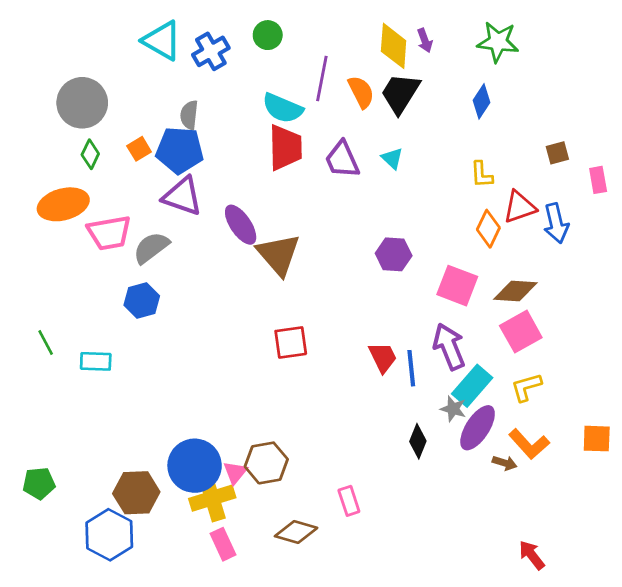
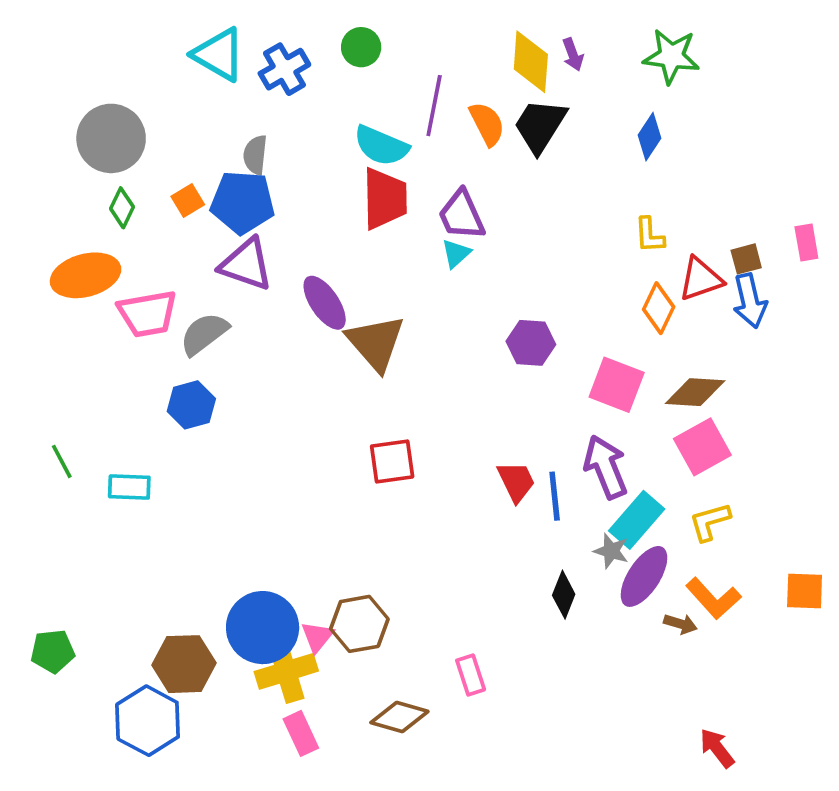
brown square: (557, 153) -> (746, 259), moved
cyan triangle: (392, 158) -> (456, 253), moved, turned 35

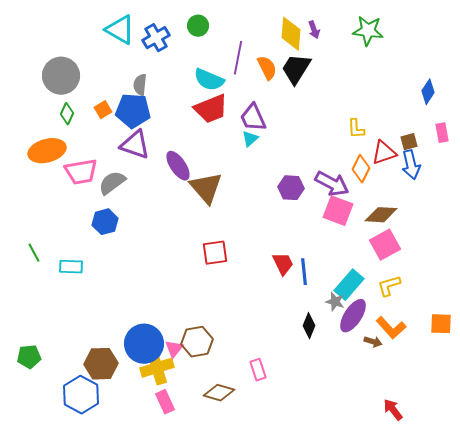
blue diamond: (649, 137) -> (428, 92), moved
red trapezoid: (385, 199) -> (211, 109), turned 69
purple arrow: (606, 467) -> (332, 184), moved, turned 140

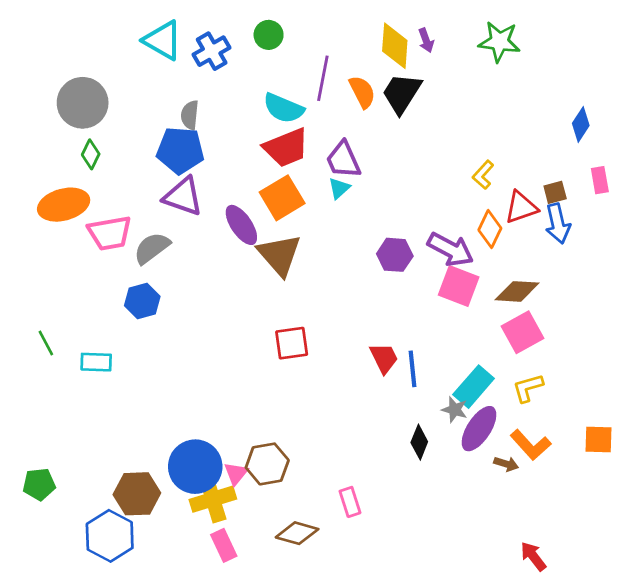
orange square: (103, 110) -> (282, 198), moved, size x1.8
yellow L-shape: (356, 129) -> (483, 175), turned 45

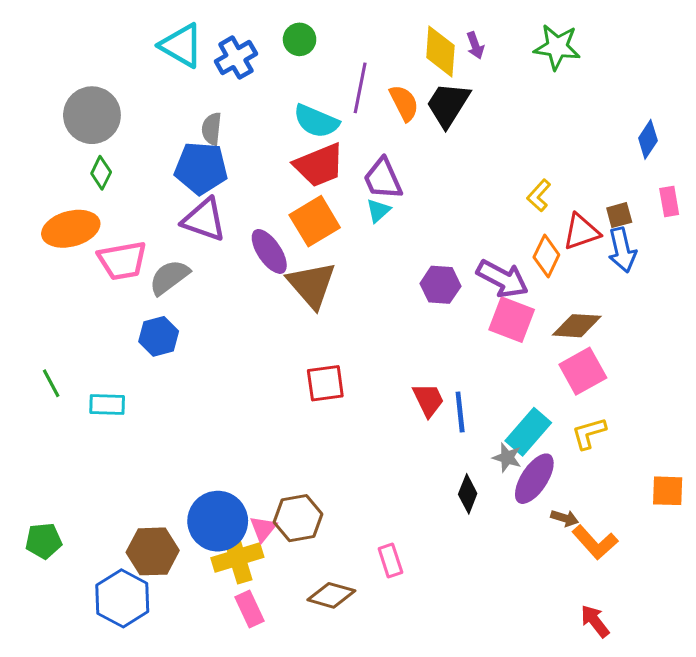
orange L-shape: (531, 445) -> (595, 542), moved

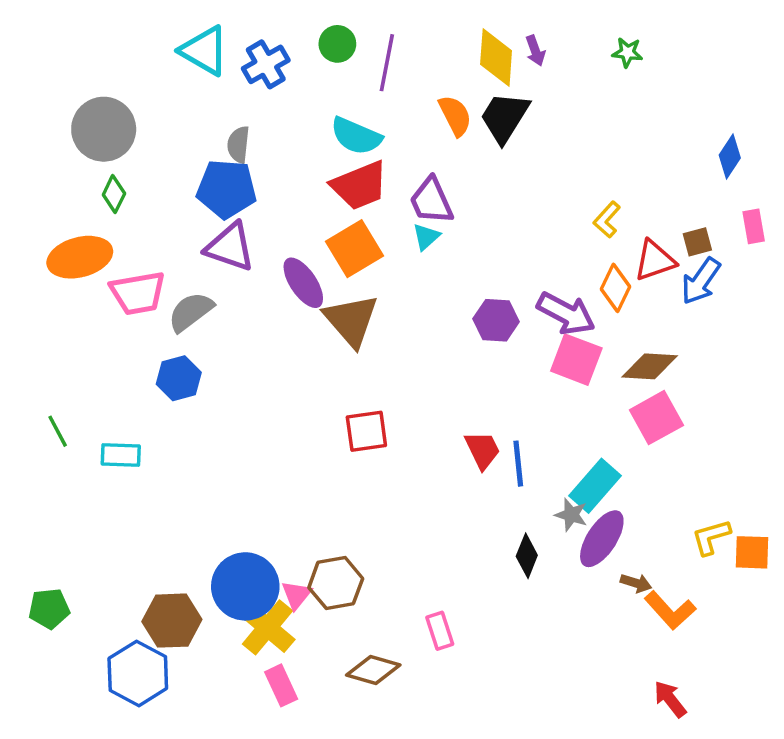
green star: (557, 47) -> (627, 52), size x0.6
purple line: (360, 88) -> (387, 63), moved
blue arrow: (622, 250) -> (701, 281), turned 48
yellow L-shape: (589, 433) -> (711, 537), moved
yellow cross: (237, 557) -> (267, 627), turned -33

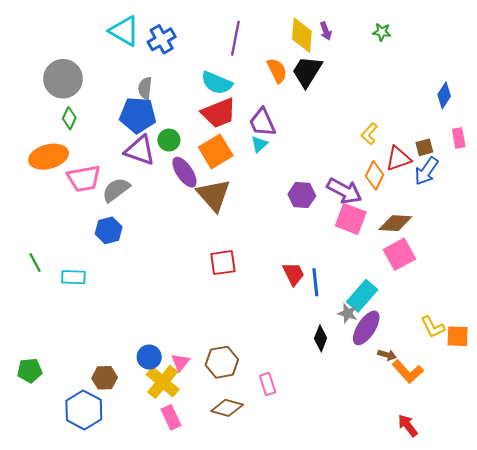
green circle: (337, 44) -> (169, 140), moved
yellow L-shape: (711, 537) -> (433, 327), turned -100
brown hexagon: (336, 583) -> (222, 362), moved
blue circle: (245, 586) -> (149, 357), size x0.6
brown hexagon: (172, 621) -> (105, 378), size x0.7

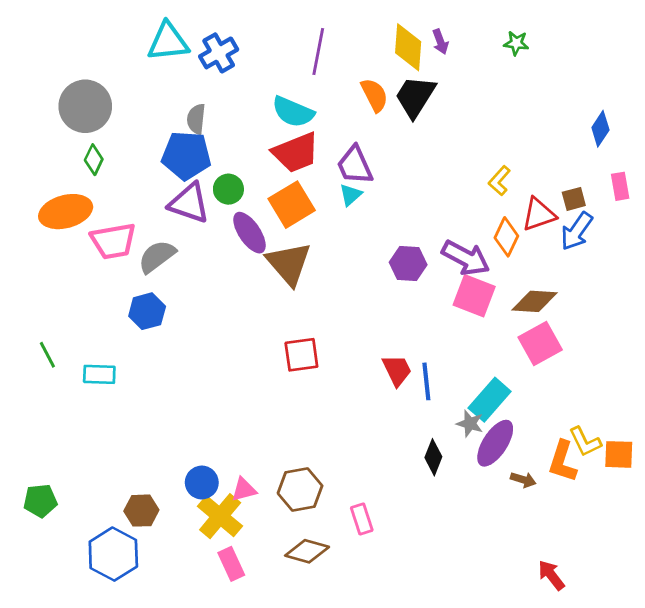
cyan triangle: (124, 31) -> (168, 42), turned -36
pink triangle: (180, 362) -> (244, 490), turned 36
orange L-shape: (408, 372) -> (563, 461), moved, turned 60

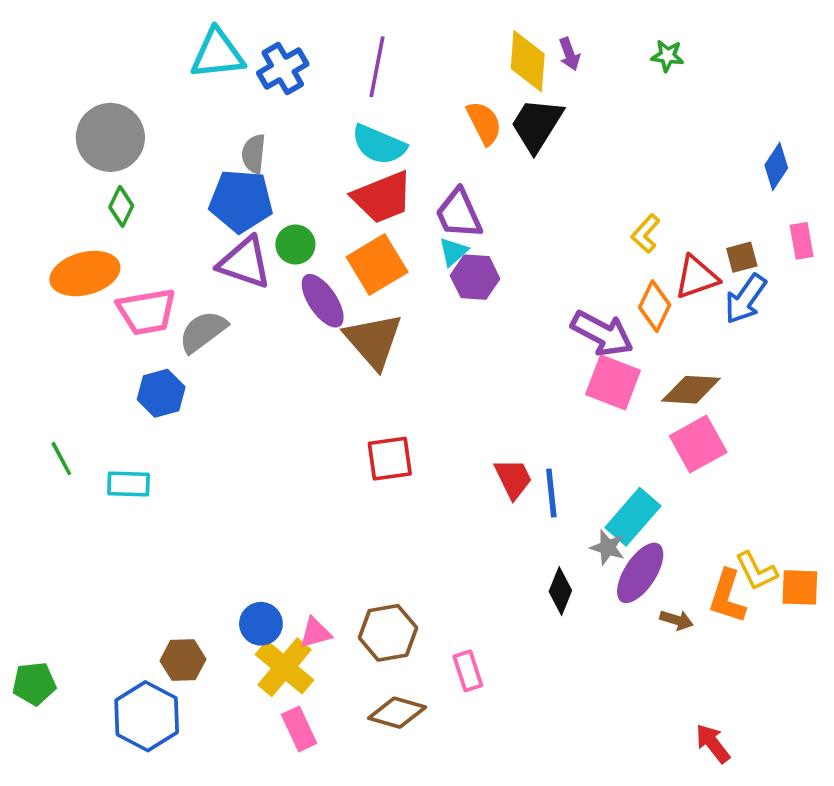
purple line: (318, 52) -> (377, 67), moved
purple hexagon: (408, 264) -> (475, 277), moved
blue hexagon: (147, 311) -> (161, 393), moved
green pentagon: (40, 501) -> (34, 684), moved

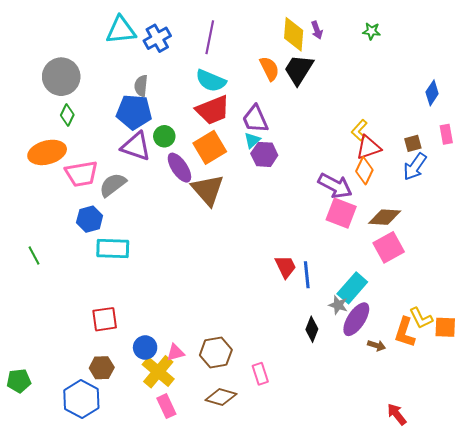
red triangle: (696, 277) -> (368, 147), moved
red square: (390, 459) -> (105, 319), moved
cyan rectangle: (128, 484) -> (113, 248), moved, size x1.4

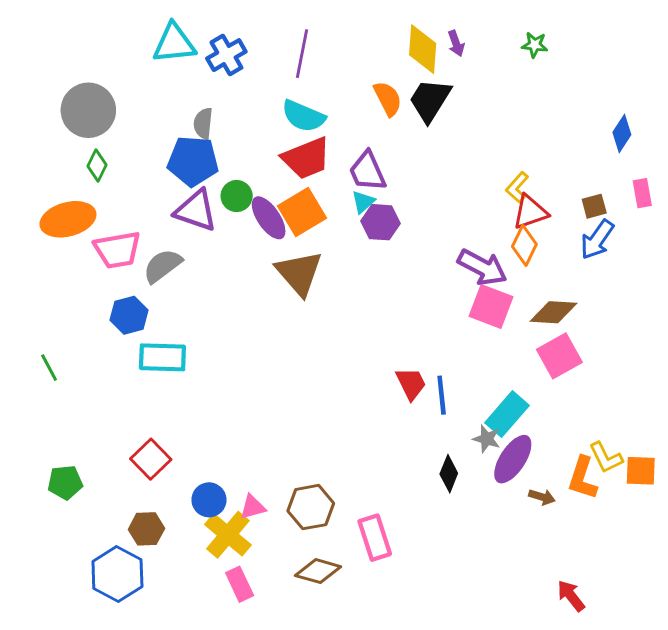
purple ellipse: (179, 168) -> (269, 218), moved
red square: (105, 319) -> (151, 459), turned -36
pink rectangle: (260, 374) -> (375, 538), size x1.4
green pentagon: (19, 381) -> (65, 482), moved

